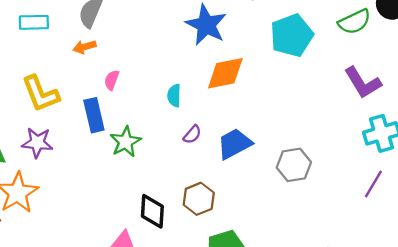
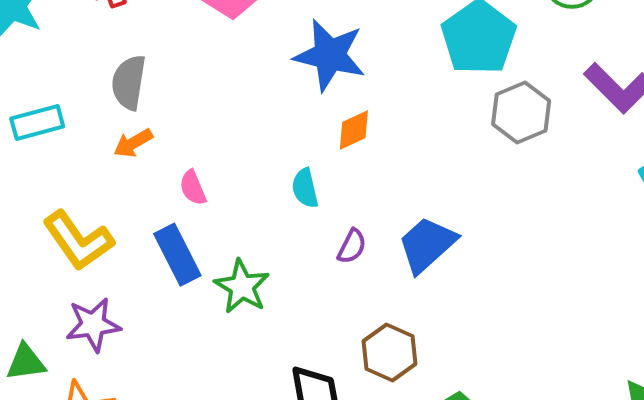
orange diamond: (225, 73) -> (354, 130), moved, size x0.6
pink semicircle: (112, 80) -> (193, 188), turned -30
gray hexagon: (294, 165) -> (521, 112), moved

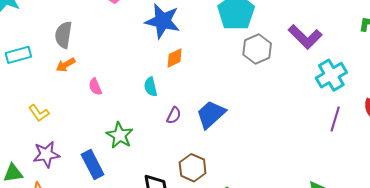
yellow L-shape: (78, 241) -> (39, 113), size x0.6
blue rectangle: (177, 255) -> (93, 164), moved

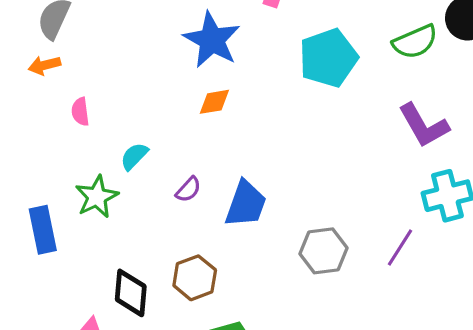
gray hexagon: (257, 49) -> (324, 251), moved
cyan semicircle: (151, 87) -> (134, 156), moved, turned 42
blue trapezoid: (211, 114) -> (246, 204), turned 136
purple line: (335, 119) -> (400, 248), moved

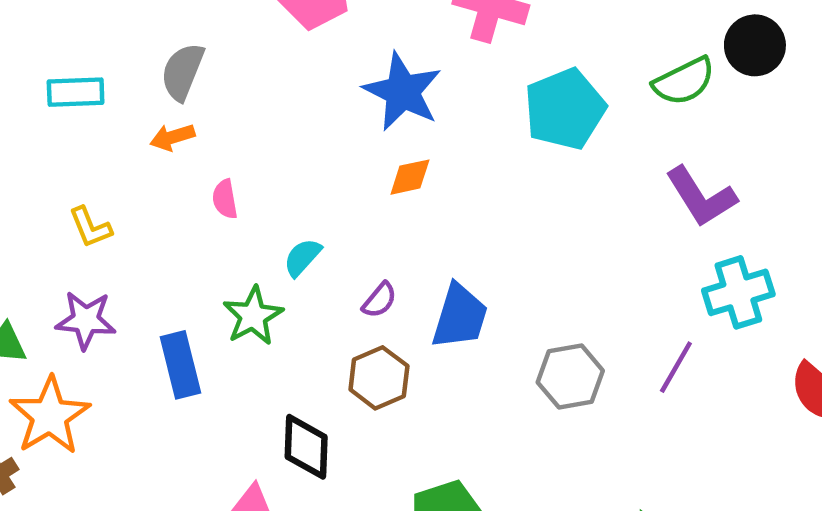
brown hexagon: (195, 278) -> (379, 378), moved

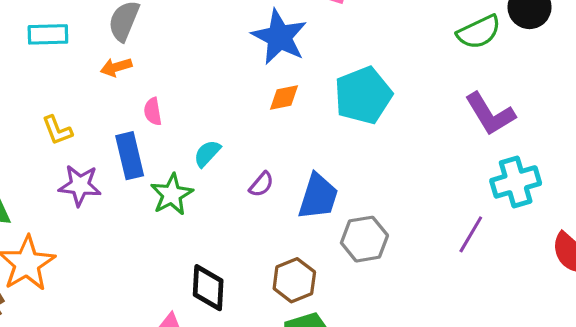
cyan pentagon: (565, 109) -> (363, 95), moved
purple star: (86, 320) -> (80, 185), moved
blue rectangle: (180, 365) -> (130, 156), moved
gray hexagon: (570, 377) -> (364, 239), moved
brown hexagon: (379, 378) -> (294, 280), moved

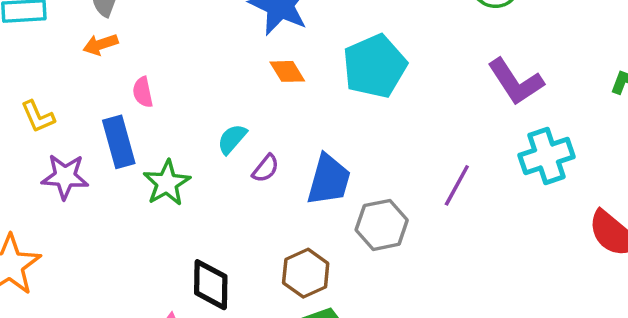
orange diamond: (284, 97) -> (287, 71), turned 72
cyan semicircle: (207, 153) -> (232, 139), moved
purple line: (471, 234) -> (457, 185), moved

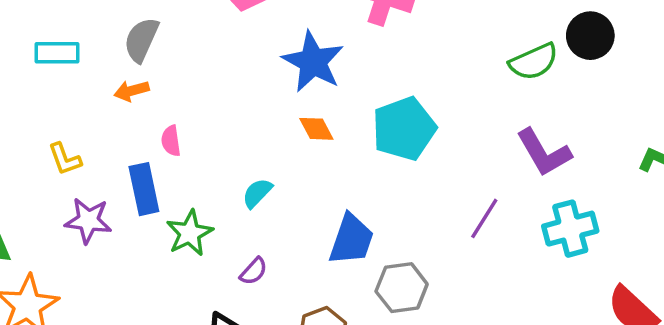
purple semicircle: (266, 168) -> (254, 271), moved
purple line: (457, 185) -> (484, 218), moved

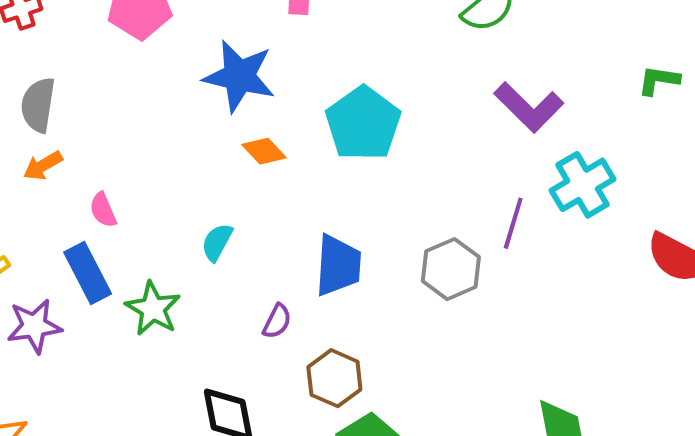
purple line: (484, 218) -> (513, 223), moved
purple semicircle: (254, 271) -> (277, 321), moved
gray hexagon: (402, 288) -> (451, 269), moved

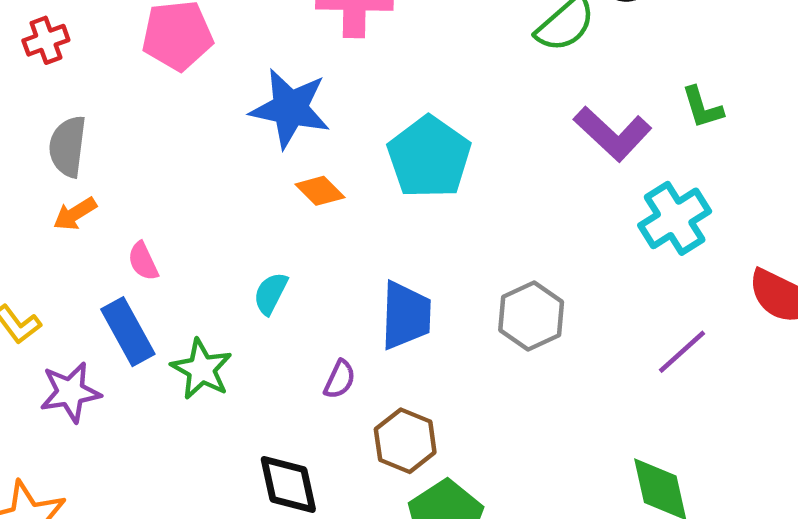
green L-shape: (659, 80) -> (702, 107), moved, turned -114
purple line: (513, 223) -> (682, 352), moved, turned 33

